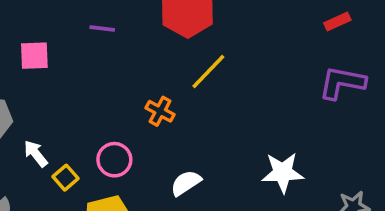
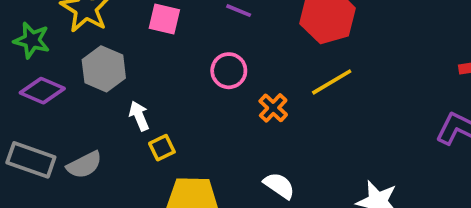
pink circle: (114, 160) -> (229, 71), moved
white semicircle: (186, 183) -> (279, 186), turned 52

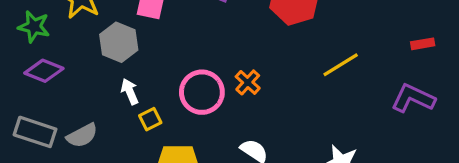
gray hexagon: (104, 69) -> (119, 42), moved
pink circle: (229, 71) -> (202, 92), moved, size x1.4
yellow line: (332, 82) -> (341, 65), moved

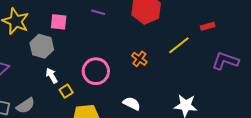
red rectangle: (423, 44) -> (208, 26), moved
orange cross: (248, 82) -> (139, 59), moved

